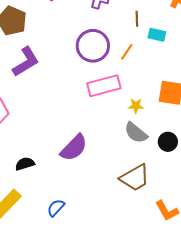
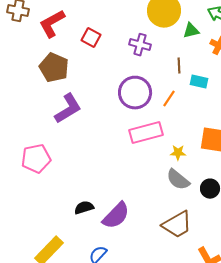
purple semicircle: (74, 148) -> (116, 216), moved
black semicircle: (25, 164) -> (84, 208), moved

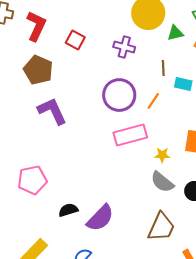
red L-shape: (52, 24) -> (36, 26), turned 144
purple L-shape: (68, 109) -> (52, 111), turned -84
pink pentagon: (36, 159) -> (32, 180), moved
brown trapezoid: (177, 225) -> (161, 227), turned -36

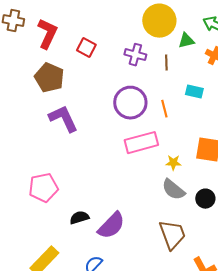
brown line: (163, 68) -> (166, 63), moved
orange line: (153, 101) -> (164, 109), turned -48
brown trapezoid: (161, 227) -> (172, 235), turned -44

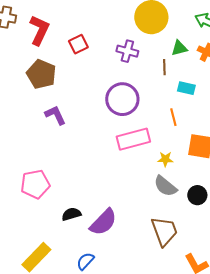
green triangle: (186, 41) -> (179, 48), moved
red square: (86, 48) -> (78, 44), turned 36
brown line: (166, 63) -> (164, 67), moved
orange line: (164, 109) -> (173, 117), moved
purple L-shape: (63, 119) -> (55, 115), size x0.7

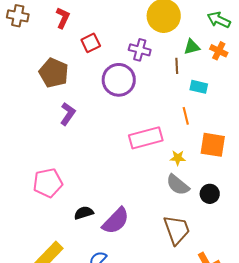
red L-shape: (39, 30) -> (63, 18), moved, size x0.7
purple circle: (122, 99) -> (119, 80), moved
purple L-shape: (55, 115) -> (68, 114), turned 60

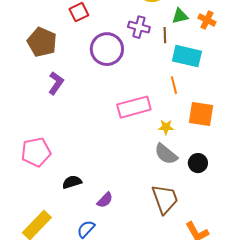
purple cross: (140, 50) -> (139, 27), moved
cyan rectangle: (199, 87) -> (187, 56), size x1.6
purple semicircle: (116, 221) -> (105, 200), moved, size x0.6

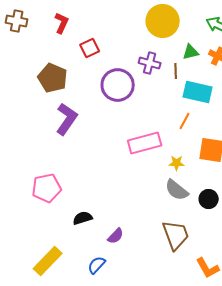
purple L-shape: (56, 83) -> (67, 119), size x1.4
orange line: (174, 85) -> (185, 121), turned 42

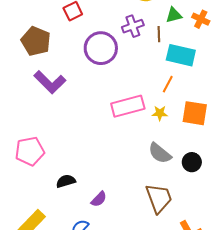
purple cross: (150, 63) -> (133, 26), turned -35
purple L-shape: (67, 119) -> (50, 82), turned 100
yellow star: (177, 163) -> (160, 113), moved

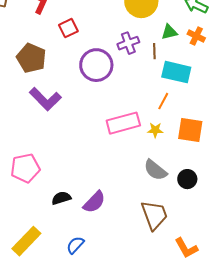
purple semicircle: (99, 199) -> (94, 202), moved, size x1.4

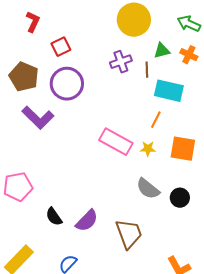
purple circle: (96, 65) -> (67, 84), moved
pink rectangle: (123, 123) -> (116, 142), turned 44
black semicircle: (61, 198) -> (54, 217), turned -108
brown trapezoid: (154, 215) -> (129, 234), moved

